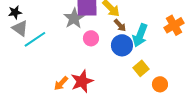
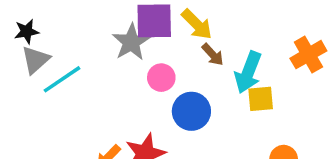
gray triangle: (20, 28) -> (35, 60), turned 42
blue circle: (122, 45) -> (191, 111), moved
yellow square: (141, 68) -> (261, 99), moved, turned 35

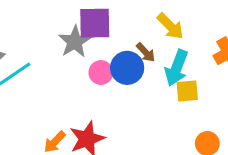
yellow arrow: (197, 24) -> (170, 26), moved
blue circle: (191, 111) -> (127, 68), moved

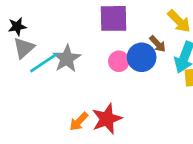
gray star: (75, 42) -> (67, 59), moved

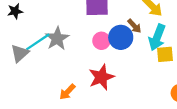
gray triangle: (24, 48) -> (20, 53), moved
red star: (107, 119) -> (101, 77), moved

